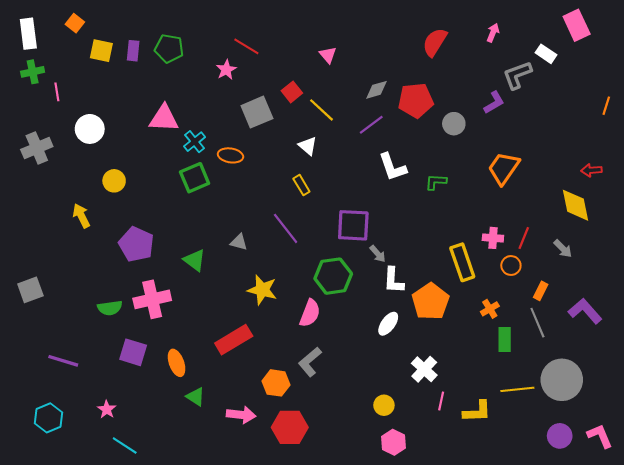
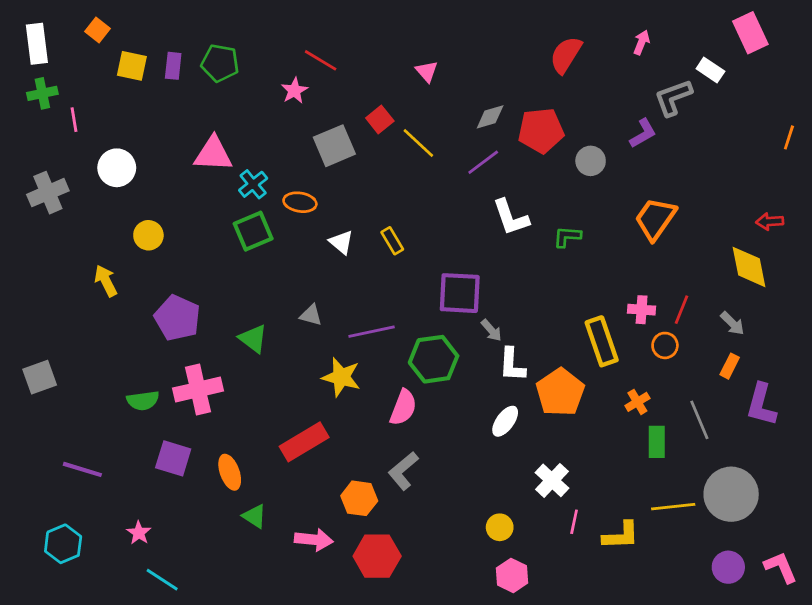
white triangle: (308, 146) -> (341, 242), moved
purple line: (286, 228) -> (372, 332), moved, turned -64
orange rectangle: (541, 291) -> (730, 366), moved
purple L-shape: (585, 311) -> (761, 405), turned -124

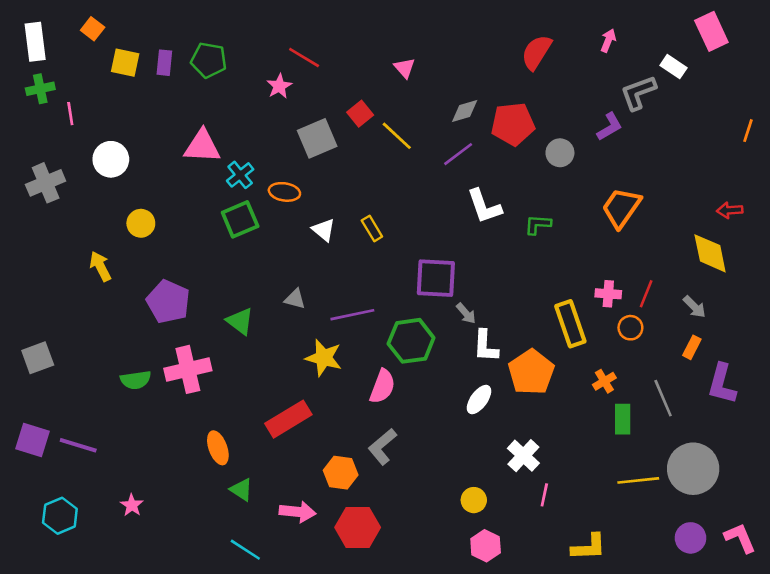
purple square: (173, 458) -> (32, 440), moved
yellow L-shape: (621, 536) -> (589, 547), moved
cyan line: (162, 580) -> (245, 550), moved

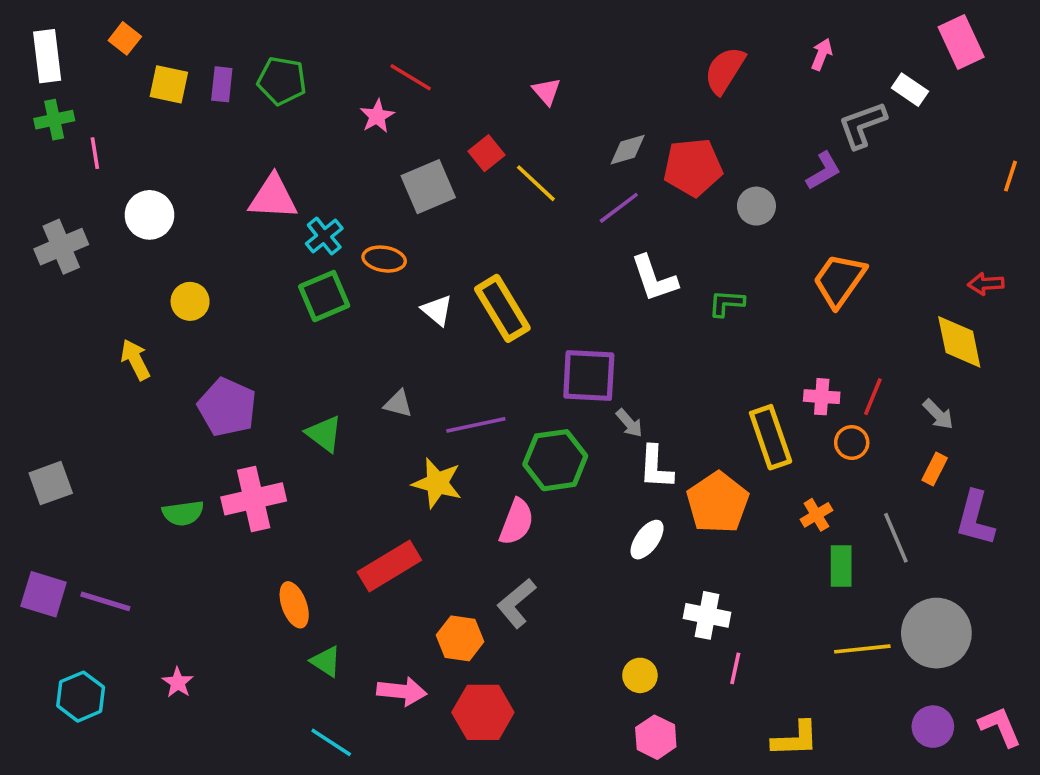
yellow rectangle: (372, 228) -> (502, 308), size x1.8
white cross: (523, 456) -> (707, 615), turned -32

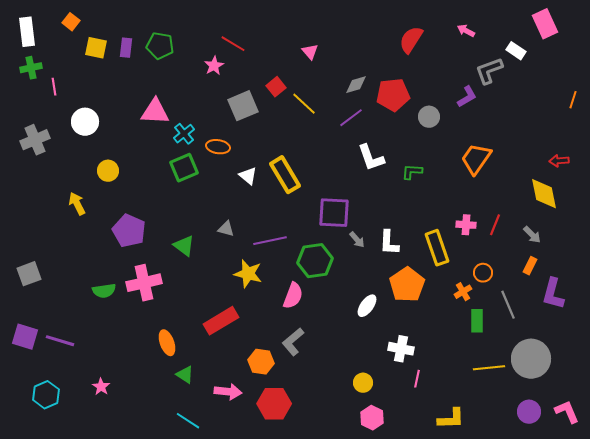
pink arrow: (822, 54) -> (466, 31), turned -84
orange circle: (852, 443) -> (483, 273), moved
white L-shape: (656, 467) -> (389, 243), moved

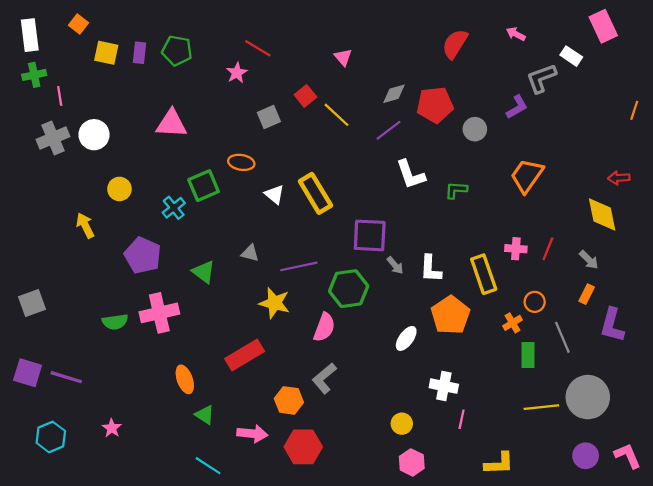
gray square: (243, 106) -> (269, 117), size x0.7
cyan cross: (184, 134) -> (174, 208), moved
gray cross: (35, 140) -> (53, 138), moved

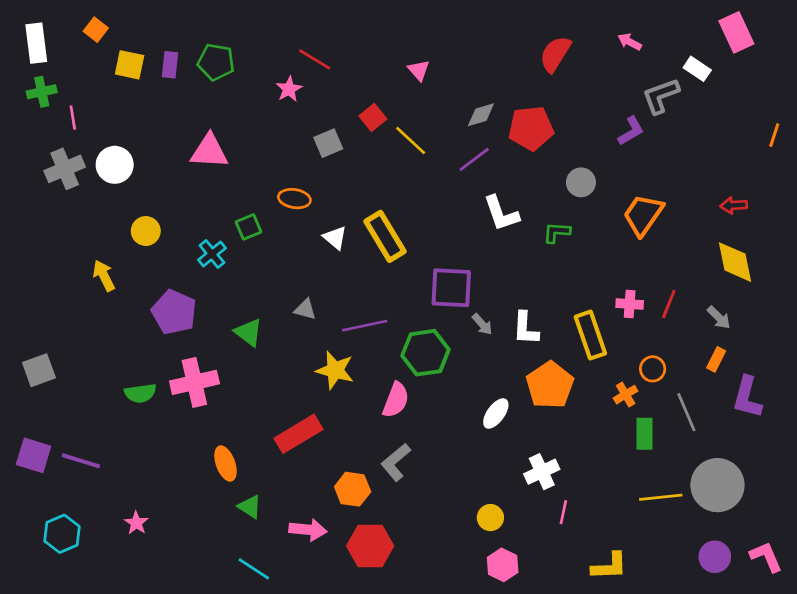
gray circle: (475, 129) -> (581, 182), moved
red arrow: (619, 178) -> (734, 205), moved
green square: (204, 186) -> (248, 227), size x0.7
white cross: (444, 386) -> (542, 472), turned -36

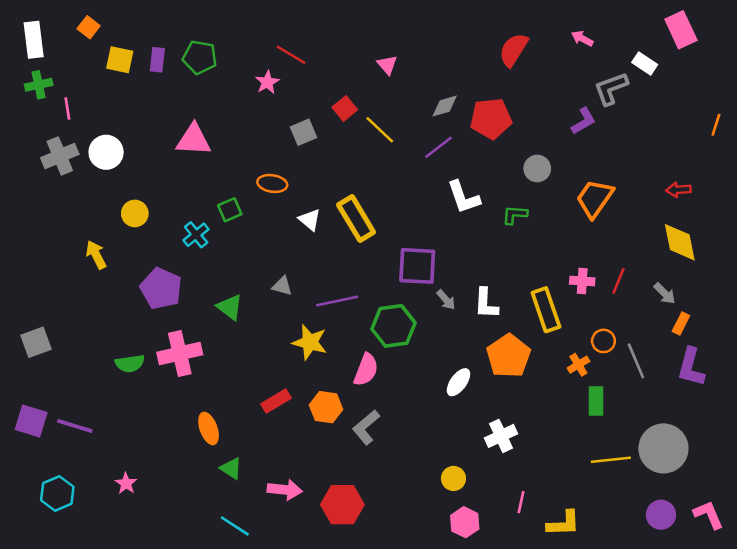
orange rectangle: (716, 359) -> (681, 323), moved
gray line: (686, 412) -> (636, 361), moved
red rectangle: (298, 434) -> (276, 401), size x0.7
orange hexagon: (353, 489) -> (326, 407), moved
pink line: (563, 512) -> (521, 502), moved

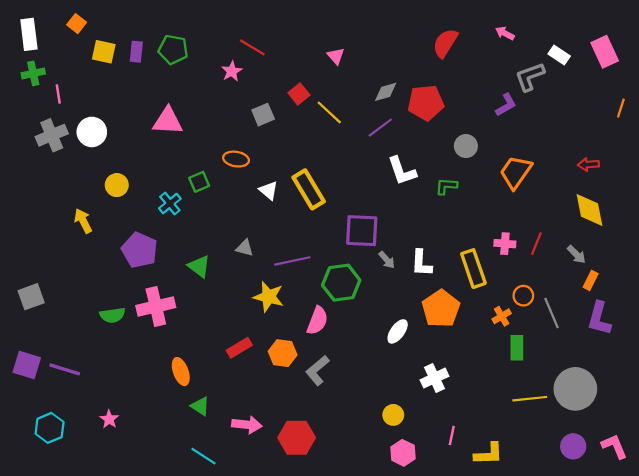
pink rectangle: (681, 30) -> (605, 52), moved

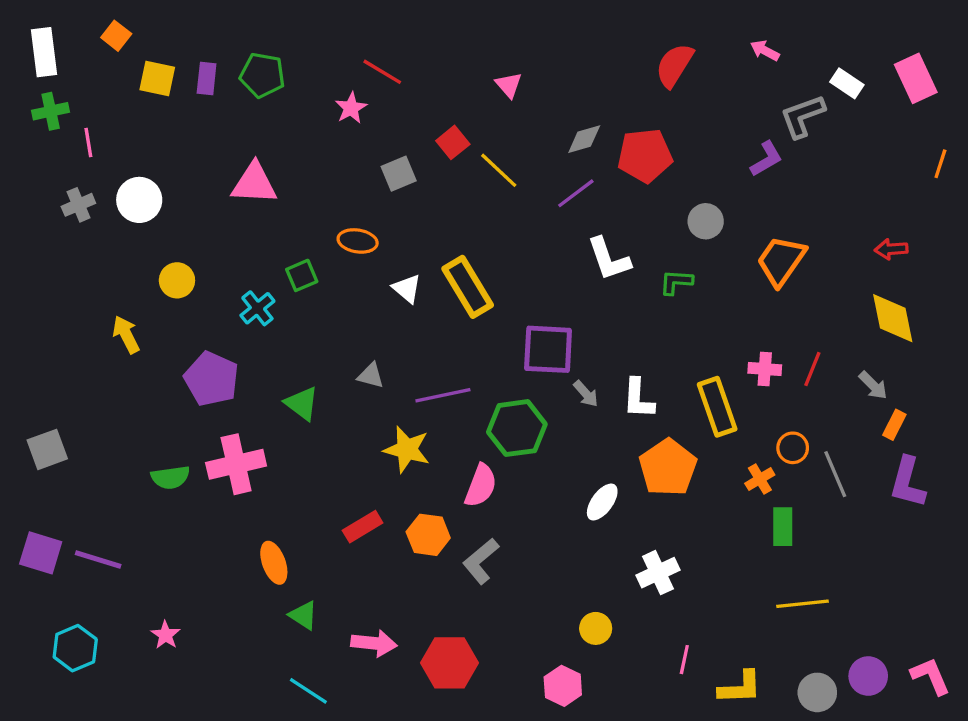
gray cross: (52, 135) -> (78, 205), size x0.7
gray circle: (575, 389) -> (817, 692), moved, size x0.6
pink hexagon: (403, 453) -> (563, 686), moved

